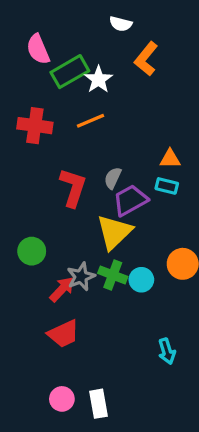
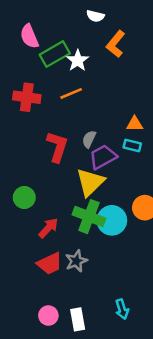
green cross: (113, 275) -> (89, 217), size x1.4
gray star: (81, 277) -> (76, 261), moved
cyan circle: (141, 280) -> (112, 220), size x1.5
cyan arrow: (167, 351) -> (122, 309), moved

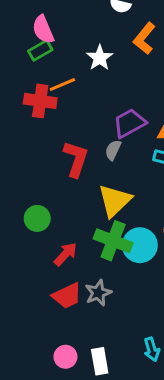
green rectangle: (55, 54) -> (40, 50), moved, size x0.7
orange line: (71, 93) -> (62, 85), moved
purple trapezoid: (103, 157) -> (129, 123), moved

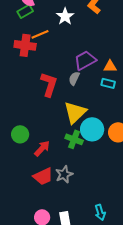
green circle: (37, 218) -> (20, 134), moved
green cross: (113, 241) -> (74, 139), size x0.7
cyan circle: (140, 245) -> (92, 129), moved

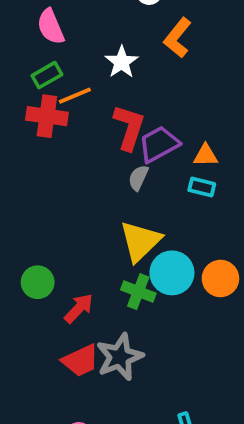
green rectangle: (25, 11) -> (47, 75), moved
red L-shape: (49, 84) -> (129, 127), moved
gray star: (64, 174) -> (120, 357), size x1.4

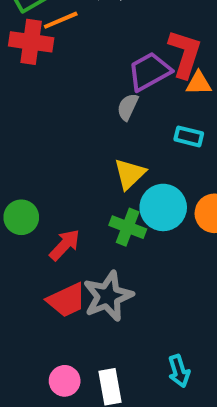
red L-shape: (129, 127) -> (185, 54), moved
cyan rectangle: (202, 187) -> (189, 136), moved
yellow triangle: (140, 241) -> (130, 174), size x0.7

